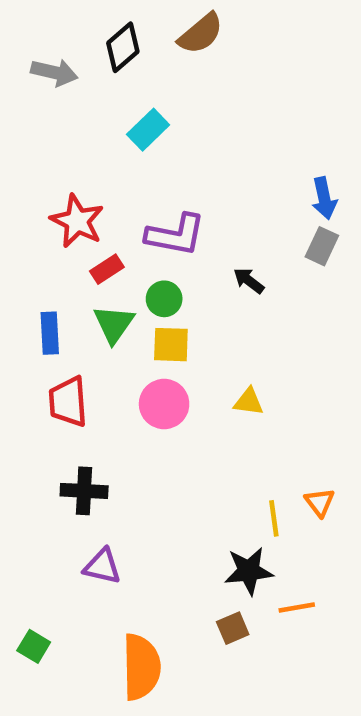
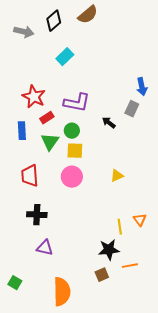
gray rectangle: (322, 246) -> (132, 109), moved
blue rectangle: (50, 333) -> (22, 131), moved
yellow triangle: (249, 402) -> (117, 176), moved, turned -32

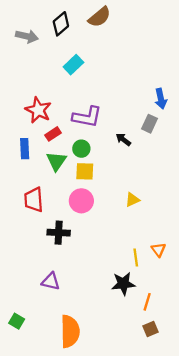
black cross: (37, 215) -> (59, 233), moved
orange line: (130, 266) -> (147, 302), turned -63
brown square: (102, 275) -> (151, 329), moved

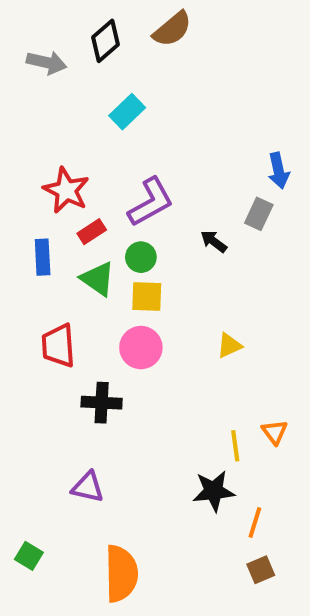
purple L-shape: (87, 117) -> (151, 202), turned -40
green triangle: (56, 161) -> (98, 279), turned -30

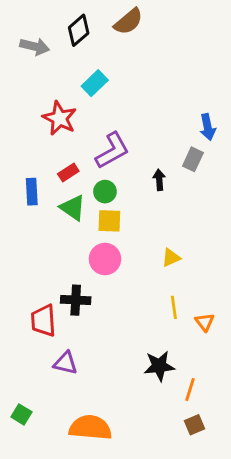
red star: (66, 190) -> (60, 118), moved
black arrow: (214, 241) -> (159, 180), turned 48
red trapezoid: (58, 346) -> (43, 321), moved
yellow line: (235, 446) -> (174, 307), moved
orange semicircle: (121, 574) -> (90, 428), turned -84

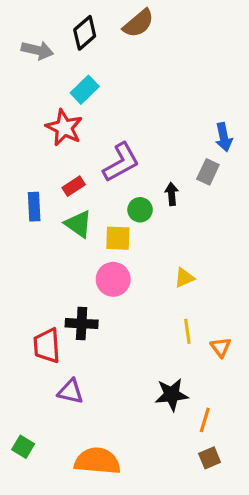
cyan rectangle: (95, 83) -> (85, 90), moved
green circle: (105, 192) -> (140, 210), moved

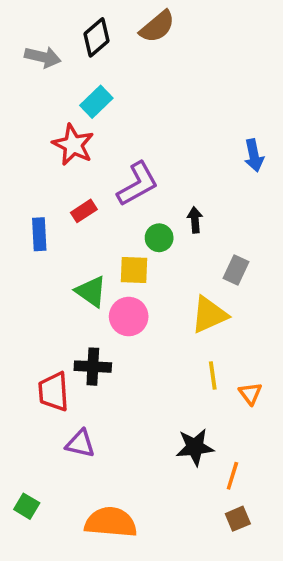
gray rectangle: (208, 172) -> (236, 270), moved
green triangle: (78, 224) -> (91, 291), moved
yellow triangle: (184, 278) -> (209, 315), size x1.6

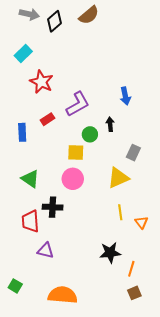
gray arrow: (43, 57) -> (29, 14), moved
cyan rectangle: (96, 102) -> (23, 54), moved
blue arrow: (254, 155) -> (125, 96), moved
green triangle: (91, 291) -> (30, 179), moved

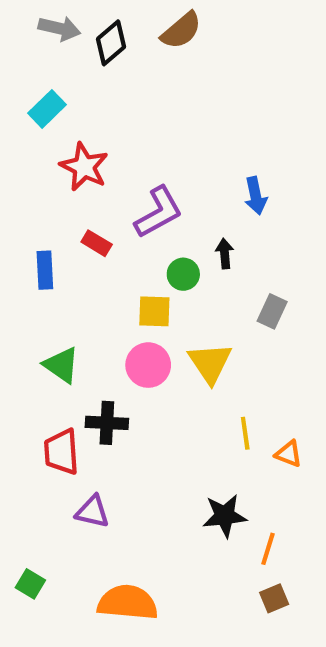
red rectangle: (47, 119) -> (97, 243), turned 64
yellow triangle: (118, 178) -> (210, 363), moved, turned -40
orange triangle: (141, 222) -> (289, 454), turned -32

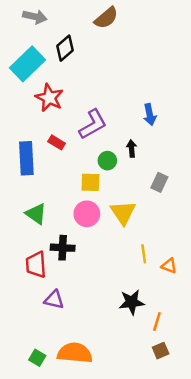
black diamond: (111, 43) -> (65, 48), moved
cyan rectangle: (47, 109) -> (28, 64), size x1.6
blue rectangle: (45, 270) -> (26, 158), size x1.5
green square: (30, 584) -> (37, 358), moved

